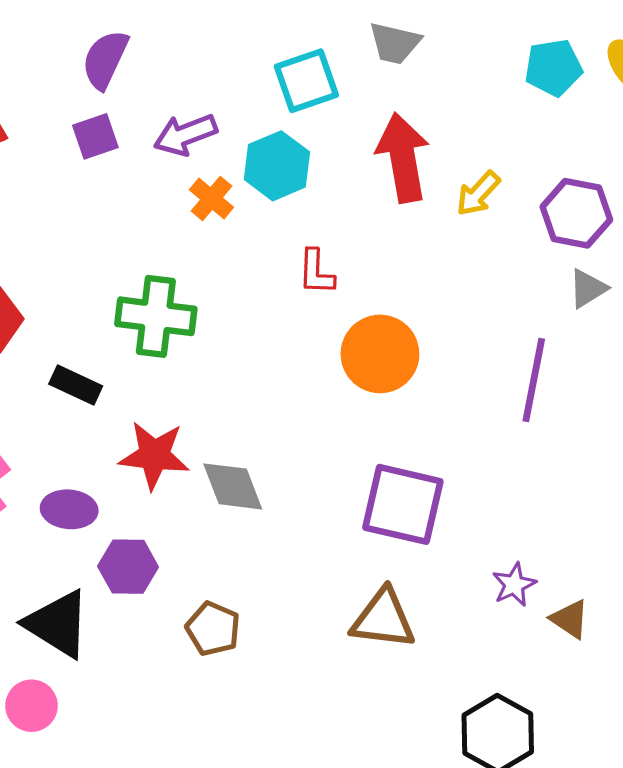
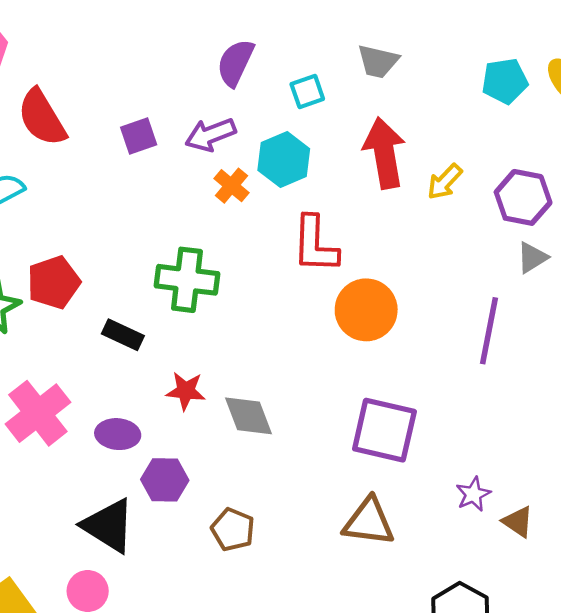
purple semicircle: (105, 59) -> (235, 63), moved
cyan square: (306, 81) -> (307, 92), size x0.7
red L-shape: (316, 272) -> (315, 244), size x1.6
red star: (154, 455) -> (186, 391), size x0.7

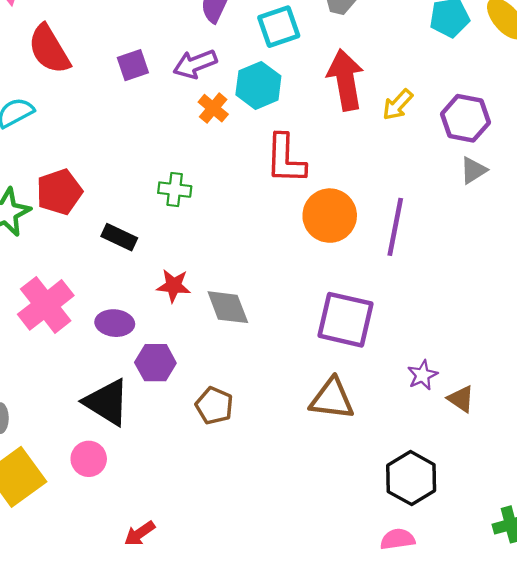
cyan square: (307, 92) -> (279, 27), size x1.4
green cross: (187, 280) -> (175, 190), size x0.6
purple line: (489, 331) -> (395, 227), moved

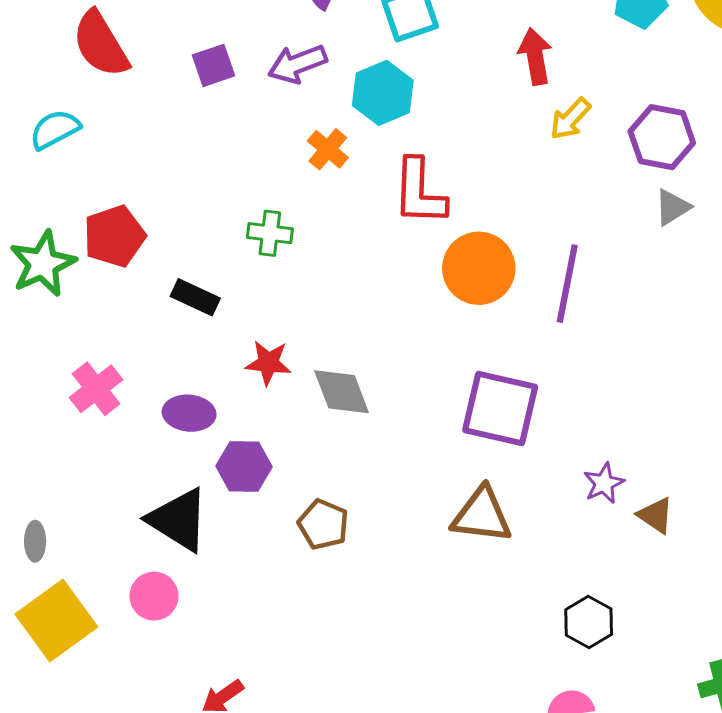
red arrow: (346, 80) -> (535, 56), moved, size x0.7
orange cross: (213, 108) -> (328, 149), moved
pink cross: (46, 305) -> (96, 389), size x0.7
black hexagon: (411, 478) -> (589, 622), size x0.7

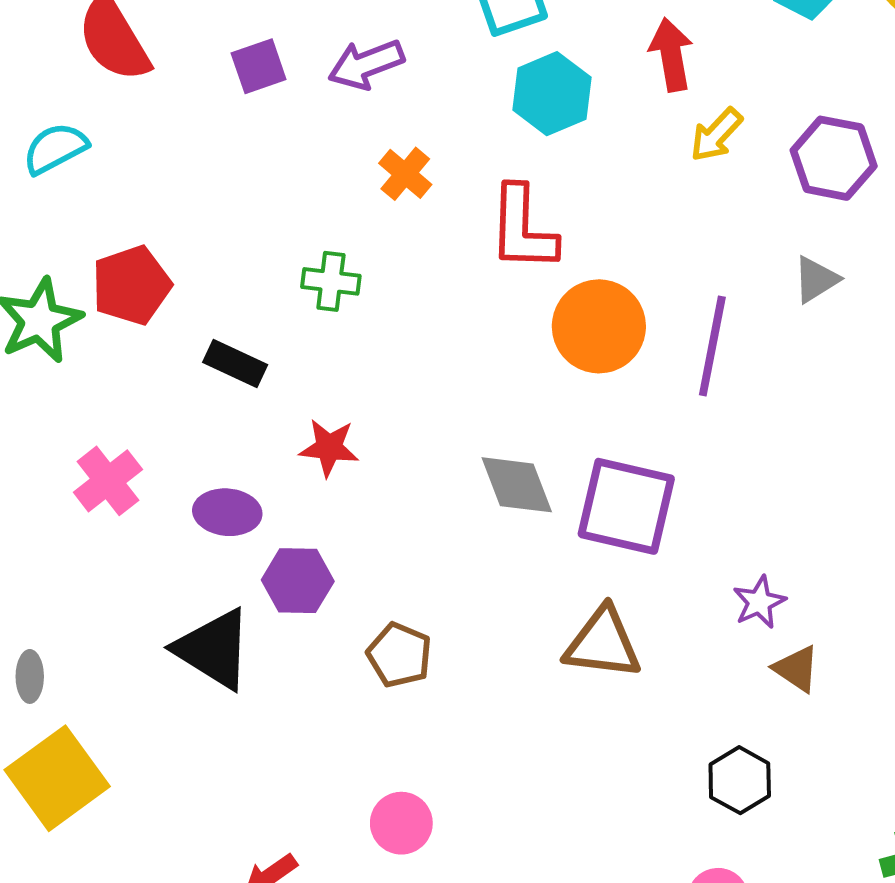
cyan hexagon: (383, 93) -> (552, 94), moved
gray triangle: (672, 207) -> (816, 279), moved
gray diamond: (342, 392) -> (517, 485), moved
brown triangle: (656, 515) -> (796, 669), moved
pink circle: (154, 596) -> (401, 823), moved

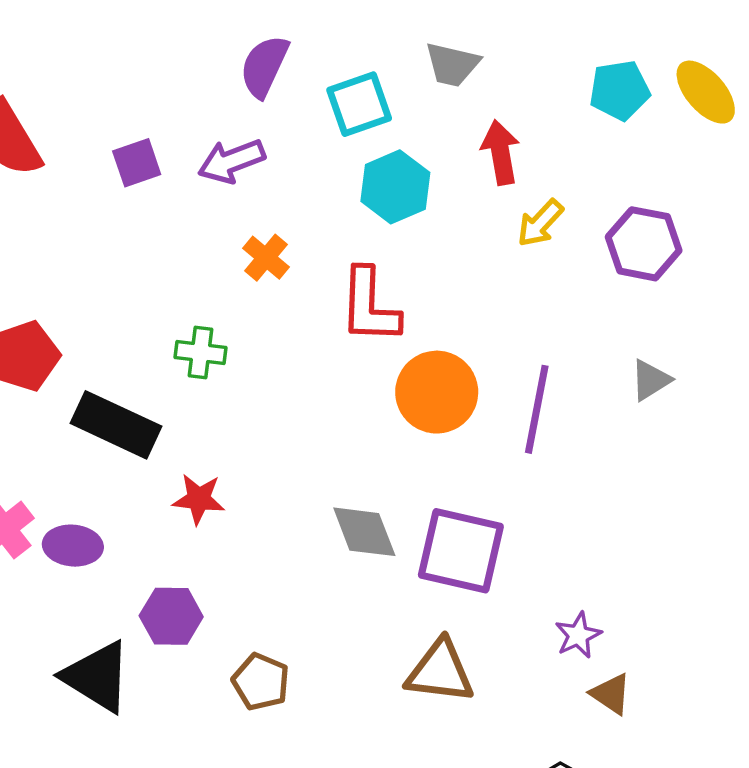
gray triangle: (816, 279) -> (651, 380), moved
black rectangle: (235, 364) -> (116, 425), size x1.6
purple ellipse: (227, 512) -> (73, 546), moved

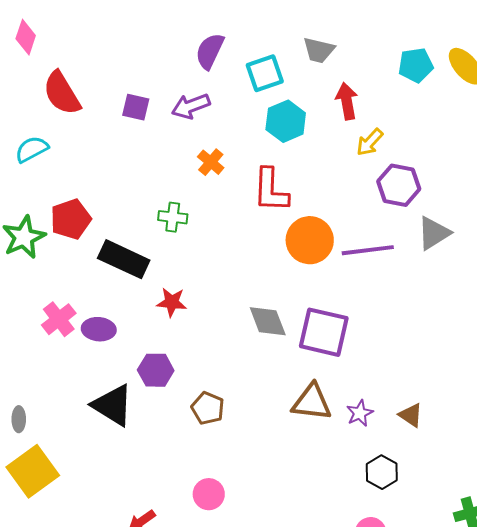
purple square: (137, 163) -> (136, 107), turned 32
purple hexagon: (644, 244) -> (399, 185), moved
gray triangle: (651, 380) -> (434, 233), size x1.4
purple line: (537, 409) -> (368, 250), turned 72
purple star: (578, 635) -> (360, 413), moved

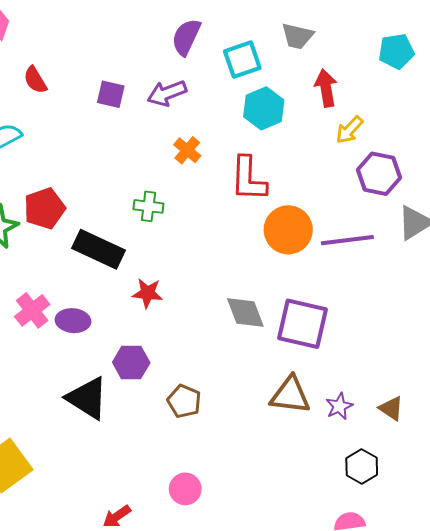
red semicircle: (62, 93) -> (35, 80), size x0.6

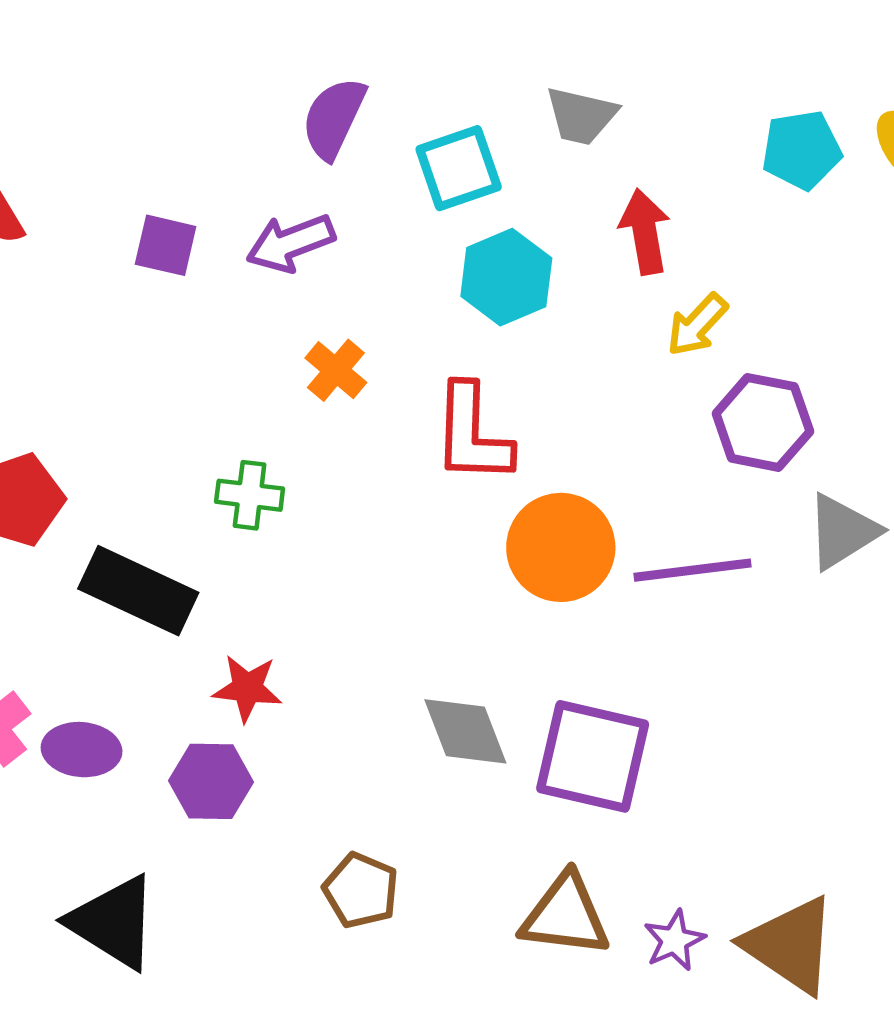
purple hexagon: (131, 362) -> (211, 781), moved
brown pentagon: (184, 401) -> (361, 890), moved
brown triangle: (391, 408) -> (790, 945), size x1.8

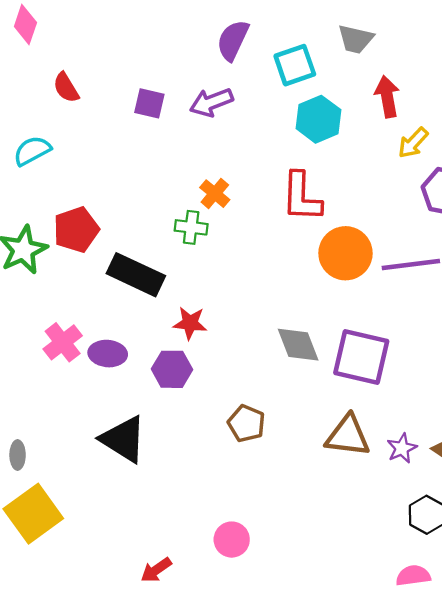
orange cross: (336, 370) -> (215, 194), moved

